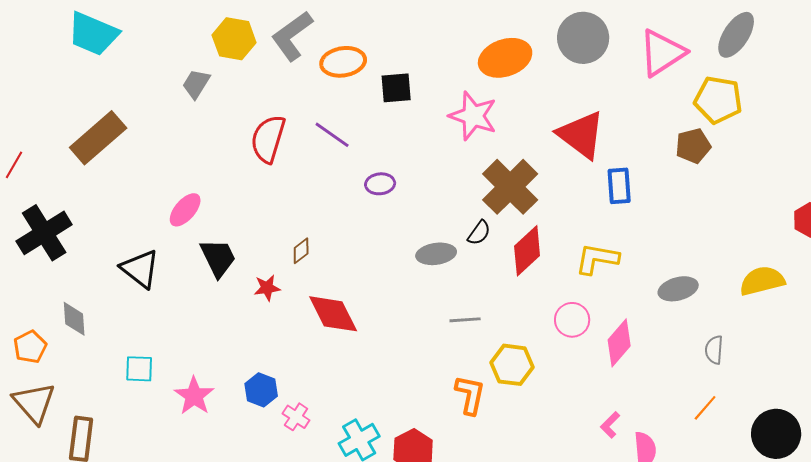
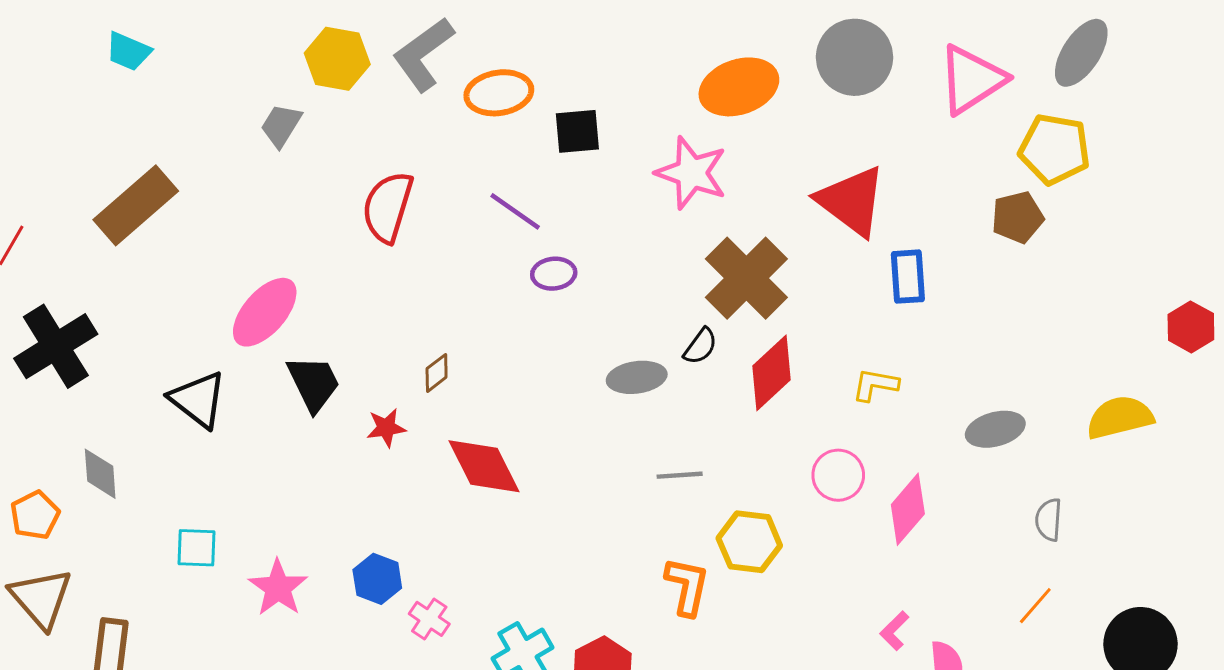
cyan trapezoid: (93, 34) -> (128, 51), size x0.6
purple line: (332, 135) -> (515, 211), moved
pink ellipse: (185, 210) -> (265, 312), size x1.4
yellow L-shape: (597, 259) -> (875, 385), size x0.7

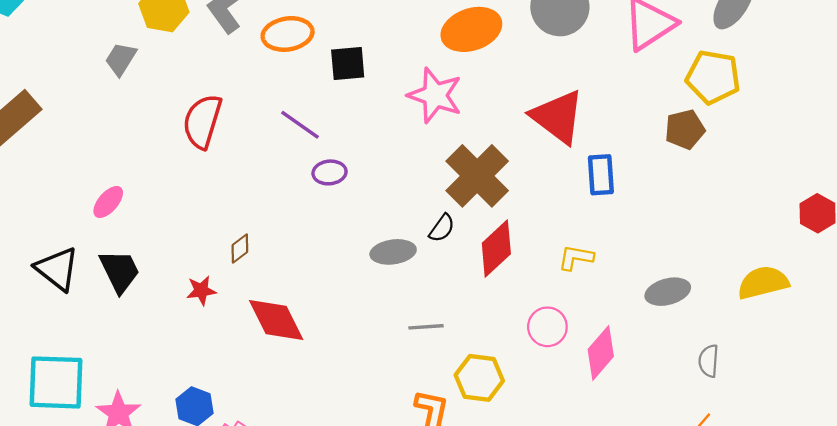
pink ellipse: (265, 312) -> (108, 202), size x0.6
black trapezoid: (314, 383) -> (120, 271), moved
cyan square: (197, 548) -> (56, 382), size x1.8

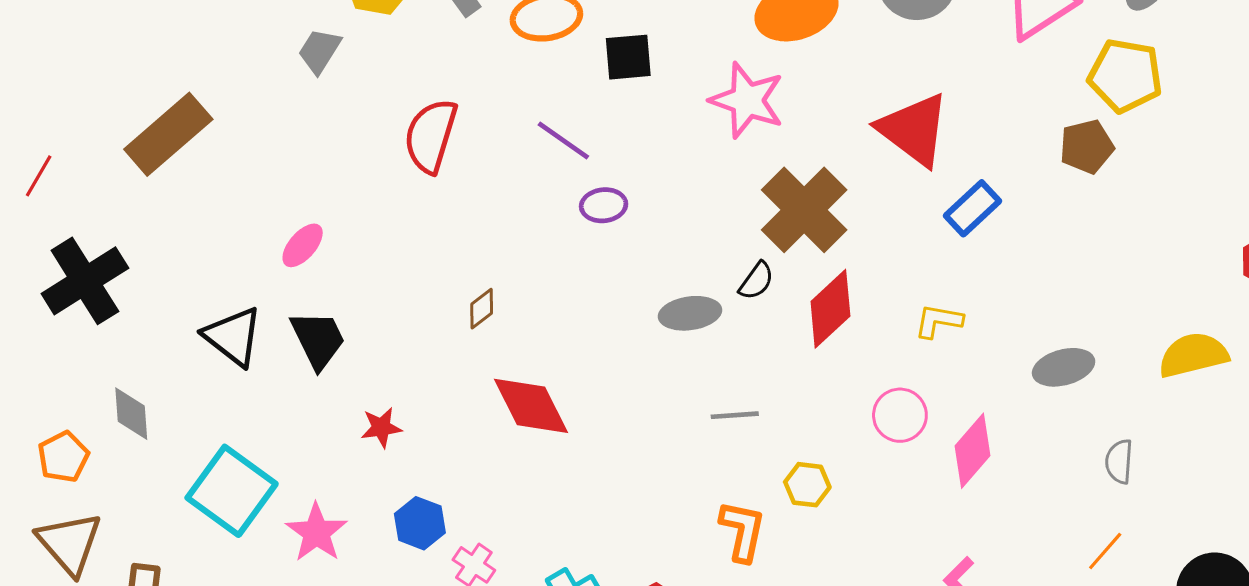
blue rectangle: (601, 175) -> (972, 208), turned 51
red star: (201, 290) -> (381, 428), moved
yellow hexagon: (479, 378) -> (807, 485), size x0.7
cyan square: (56, 382) -> (232, 491), turned 34

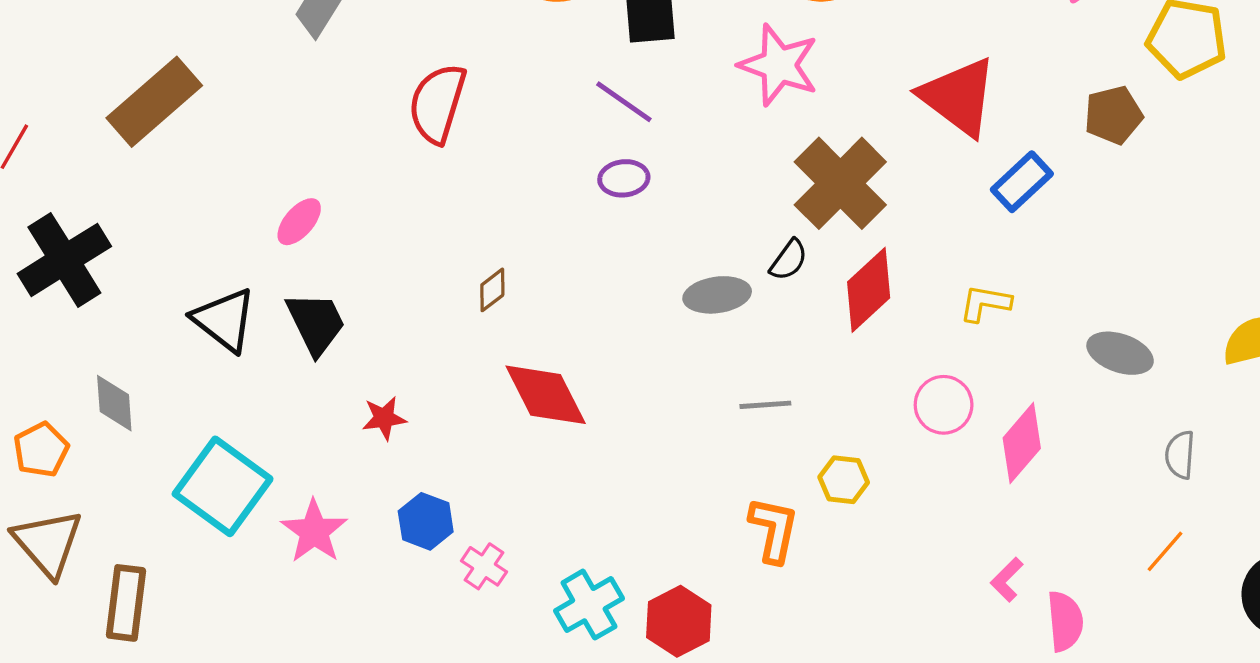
purple line: (563, 140) -> (624, 102), moved
brown pentagon: (1087, 147) -> (1113, 115), moved
gray ellipse: (1064, 367) -> (1120, 353), turned 34

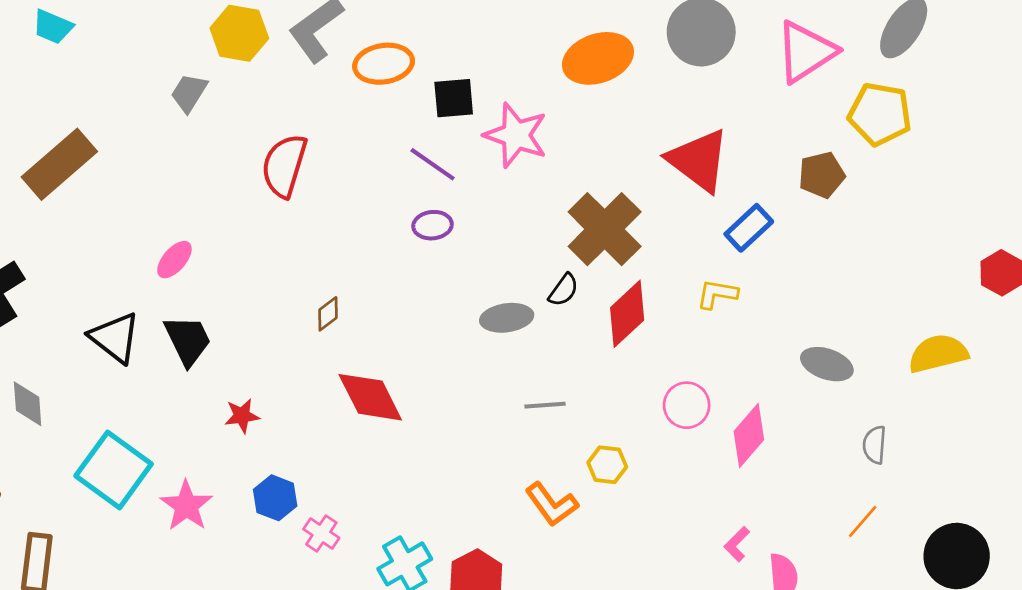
pink star: (779, 65) -> (516, 135), moved
yellow L-shape: (985, 303) -> (717, 294), moved
orange L-shape: (774, 530) -> (552, 504), turned 132

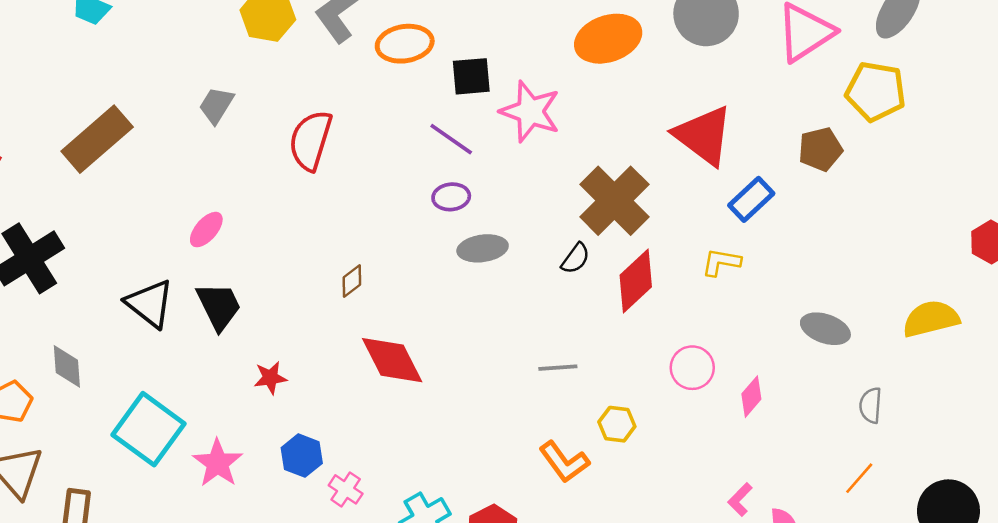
gray trapezoid: (189, 93) -> (216, 105), moved
gray ellipse: (507, 318) -> (483, 248), moved
pink diamond: (749, 436) -> (751, 397), size x0.7

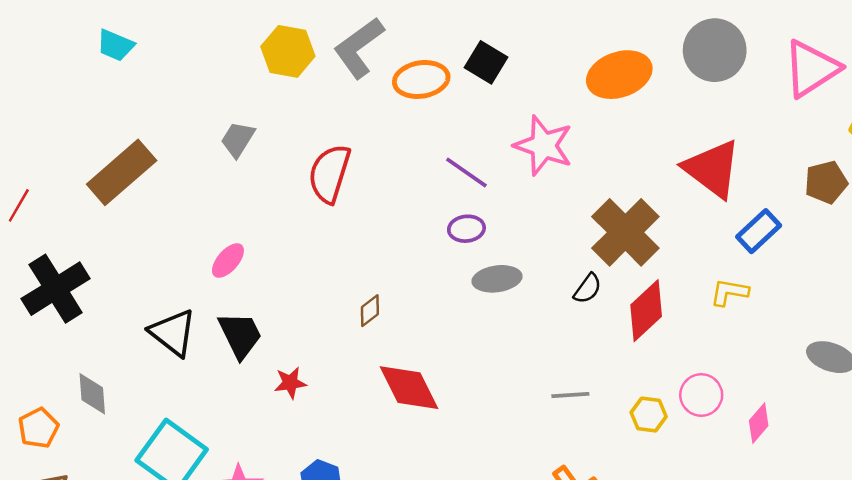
black square: (471, 76) -> (486, 62), moved, turned 36
red star: (270, 378) -> (290, 383), moved
yellow hexagon: (617, 424) -> (649, 415), moved

